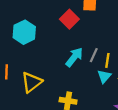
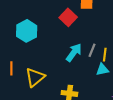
cyan triangle: (104, 76) -> (102, 70), turned 40

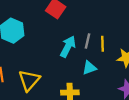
cyan triangle: (102, 70) -> (89, 68), moved

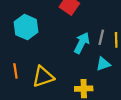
yellow triangle: (29, 80) -> (43, 77), turned 30

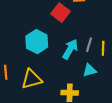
cyan hexagon: (26, 27) -> (37, 42), moved

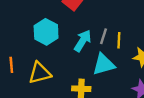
cyan triangle: (90, 70) -> (104, 64), size x1.5

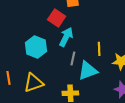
gray line: (104, 36) -> (73, 58), moved
cyan arrow: (83, 41) -> (66, 37), moved

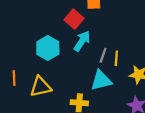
gray line: (73, 58) -> (103, 55), moved

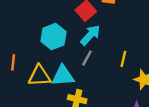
gray line: (103, 55) -> (87, 58), moved
cyan triangle: (101, 81) -> (63, 76), moved

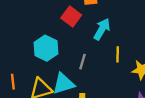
cyan arrow: (90, 35) -> (102, 29), moved

